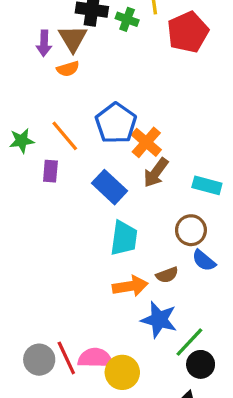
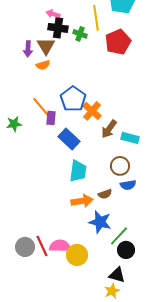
green star: (22, 141) -> (14, 124), moved
purple rectangle: (50, 171) -> (51, 118), moved
brown arrow: (156, 173) -> (109, 129), moved
blue semicircle: (204, 261) -> (128, 185), turned -49

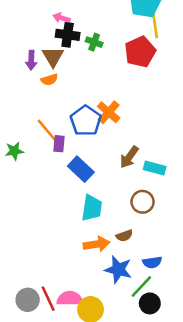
yellow line: (96, 18) -> (155, 23), moved
orange cross: (92, 111) -> (109, 112), moved
blue semicircle: (128, 185) -> (152, 262), moved

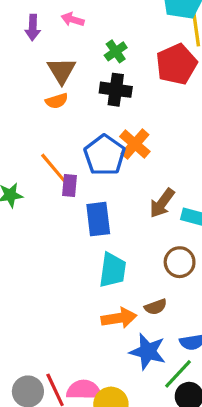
black cross: (68, 35) -> (116, 90), moved
green cross: (94, 42) -> (116, 51), turned 35
purple arrow: (31, 60) -> (33, 27), moved
blue rectangle: (81, 169) -> (98, 219), turned 40

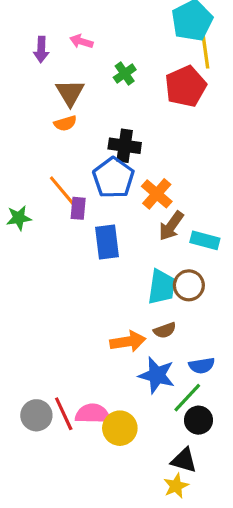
black cross: (116, 90) -> (125, 146), moved
orange cross: (135, 144) -> (157, 194), moved
cyan trapezoid: (113, 270) -> (162, 287), moved

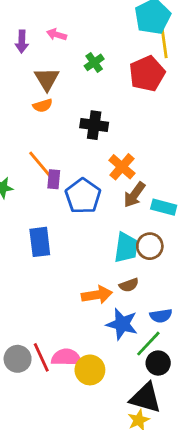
blue pentagon: (113, 178) -> (83, 196), moved
blue rectangle: (107, 242) -> (40, 242), moved
black triangle: (184, 460) -> (146, 398), size x1.4

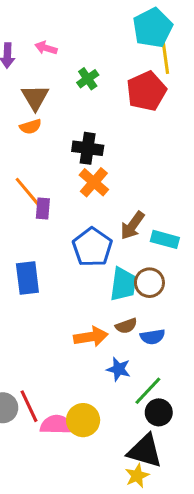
orange cross: (122, 167) -> (94, 182), moved
blue pentagon: (83, 196) -> (92, 247), moved
blue semicircle: (161, 316) -> (153, 337), moved
blue star: (122, 324) -> (119, 369), size x0.7
pink semicircle: (66, 357) -> (57, 425), moved

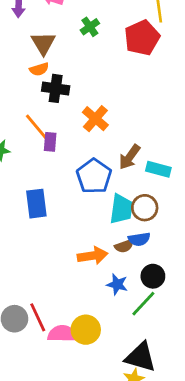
black cross: (88, 148) -> (56, 88), moved
blue semicircle: (153, 337) -> (139, 239), moved
black circle: (159, 412) -> (153, 276), moved

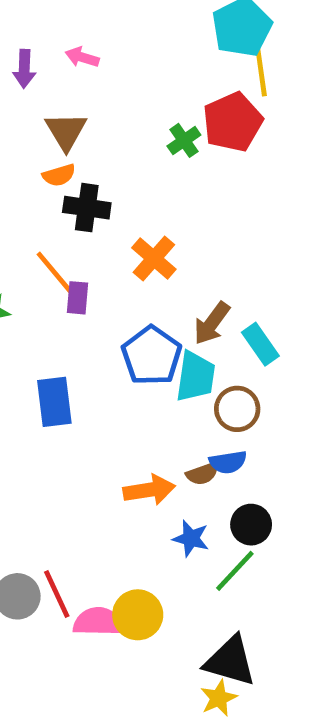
green cross: (90, 27) -> (184, 140), moved
cyan rectangle: (158, 169) -> (260, 344), turned 40
cyan trapezoid: (121, 209) -> (196, 376), moved

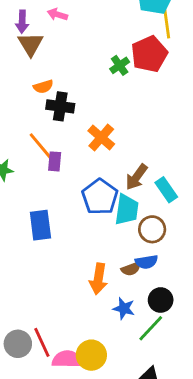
brown triangle: (66, 131) -> (31, 44), moved
orange arrow: (149, 490) -> (98, 279), turned 108

